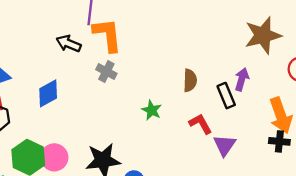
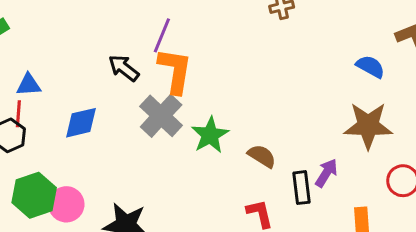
gray cross: (106, 72) -> (161, 116), size x1.6
brown semicircle: (190, 80) -> (262, 156), turned -75
green star: (152, 110) -> (210, 135), moved, size x1.4

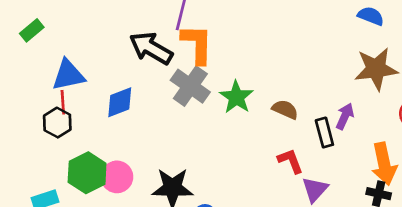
black arrow: (124, 68) -> (151, 48), size x1.5
blue triangle: (29, 85) -> (68, 75), size x1.5

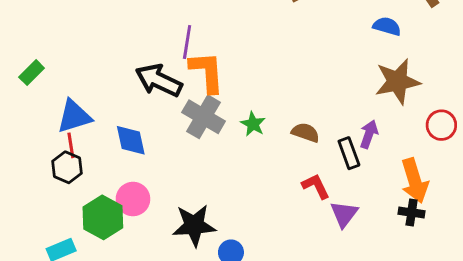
green star: (236, 97) -> (253, 124), size x0.7
blue diamond: (120, 102) -> (131, 140), turned -76
pink circle: (117, 177) -> (133, 199), moved

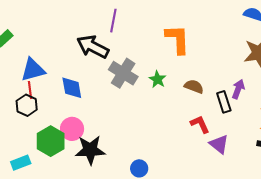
orange L-shape: (207, 72) -> (177, 39), moved
purple triangle: (344, 214) -> (219, 144), turned -30
black star: (194, 225) -> (90, 150), moved

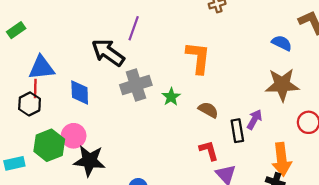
gray cross: (123, 73) -> (136, 85), turned 32

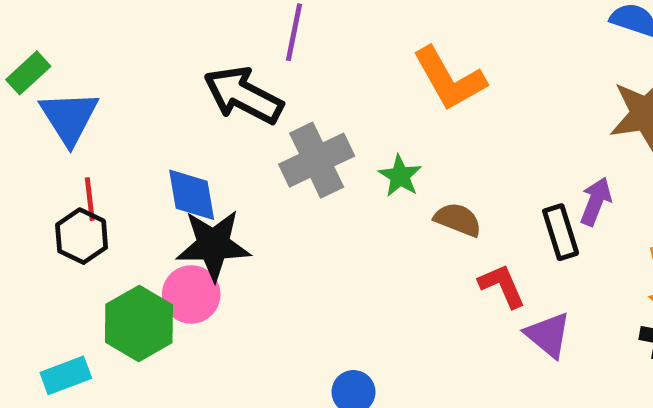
orange L-shape: (198, 58) -> (449, 79), turned 152
blue triangle: (41, 68) -> (69, 117), moved, turned -48
brown semicircle: (208, 110) -> (458, 220), moved
black star: (89, 161) -> (213, 245), moved

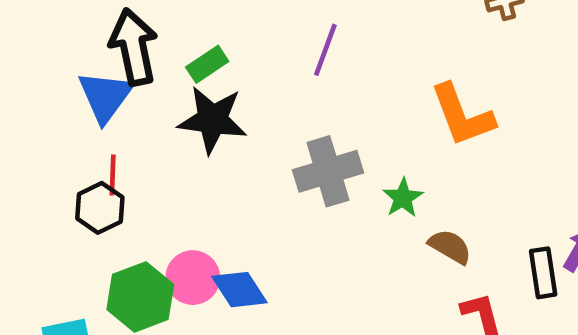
green rectangle: (28, 73) -> (207, 64), moved
black arrow: (243, 95) -> (134, 47), moved, turned 42
blue diamond: (192, 195) -> (239, 290), moved, turned -32
black star: (213, 245) -> (212, 120), moved

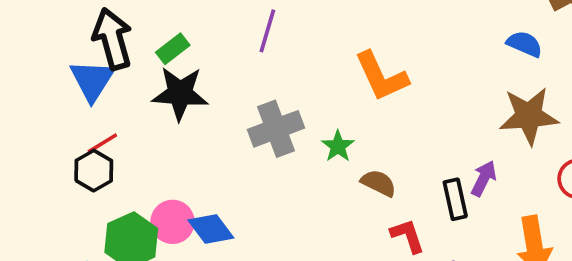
red line: (113, 175) -> (102, 143), turned 60

